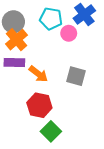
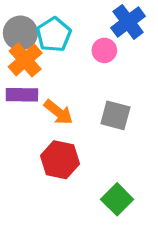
cyan pentagon: (51, 19) -> (54, 35), moved, turned 30
green square: (51, 131) -> (117, 199), moved

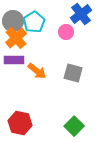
red hexagon: (60, 160) -> (20, 123), moved

